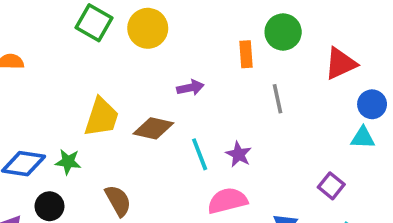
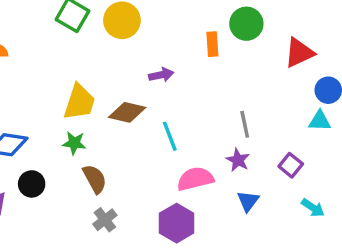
gray line: (278, 99) -> (245, 124), moved
purple star: (239, 154) -> (238, 160), moved
green star: (68, 162) -> (74, 143), moved

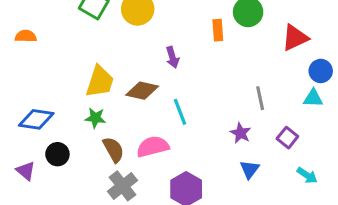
purple arrow: (161, 75) -> (172, 57), turned 85
gray line: (245, 124) -> (260, 98), moved
pink semicircle: (195, 179) -> (153, 147), moved
gray cross: (105, 220) -> (123, 186), size x1.4

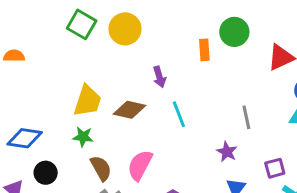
cyan line: (180, 112) -> (179, 114), moved
purple square: (287, 138) -> (275, 168), moved, turned 36
pink semicircle: (153, 147) -> (140, 165), turned -48

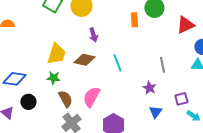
purple arrow: (159, 77) -> (93, 35), moved

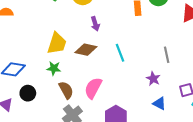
blue triangle: (155, 112) -> (159, 104), turned -40

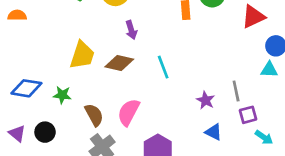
gray line: (167, 55) -> (236, 91), moved
green star: (54, 68) -> (62, 95), moved
black circle: (28, 93) -> (45, 132), moved

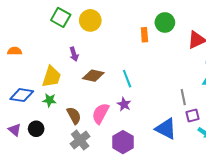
orange semicircle: (17, 15) -> (15, 51), moved
purple arrow: (131, 30) -> (74, 54), moved
yellow trapezoid: (82, 55) -> (51, 77), moved
purple star: (206, 100) -> (124, 104), moved
blue triangle: (214, 132) -> (166, 129), size x1.6

